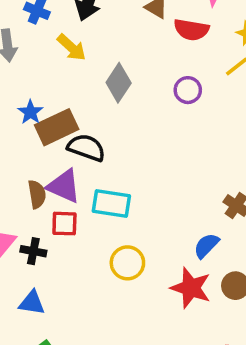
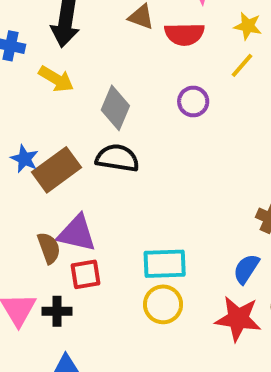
black semicircle: (86, 148) -> (117, 158), moved
cyan rectangle: (111, 204) -> (165, 264), moved

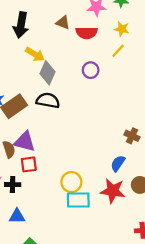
yellow arrow: (56, 79) -> (35, 54), moved
cyan rectangle: (165, 264) -> (78, 200), moved

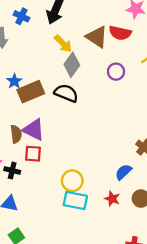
brown triangle: (63, 23) -> (97, 37), moved, size x1.5
red star: (113, 191) -> (112, 199), size x0.6

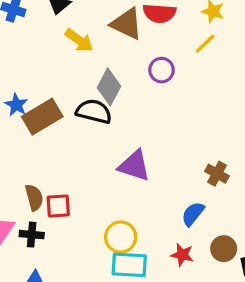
gray diamond: (72, 65) -> (109, 87), moved
purple triangle: (34, 130) -> (134, 166), moved
brown semicircle: (16, 134) -> (34, 198), moved

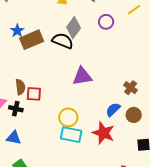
purple triangle: (134, 166) -> (82, 76), turned -35
brown circle: (224, 249) -> (134, 115), moved
red star: (182, 255) -> (103, 133), size x1.6

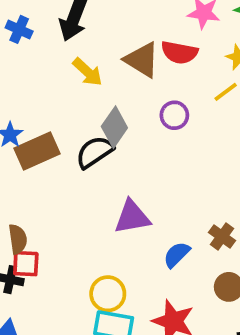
black semicircle: (63, 41) -> (95, 152), turned -55
red square: (34, 94) -> (26, 264), moved
blue semicircle: (113, 110) -> (177, 255), moved

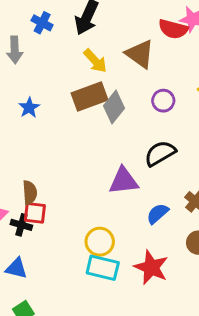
red semicircle: (179, 52) -> (173, 29), moved
brown rectangle: (37, 151) -> (89, 97), moved
black semicircle: (95, 152) -> (160, 153), moved

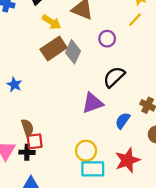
blue star: (29, 108) -> (14, 85), moved
red star: (151, 267) -> (127, 160), turned -30

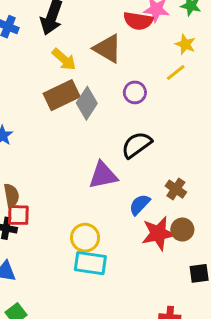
red star: (127, 160) -> (158, 233), moved

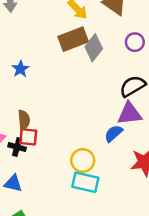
purple triangle: (103, 175) -> (130, 114), moved
blue semicircle: (140, 205) -> (114, 133), moved

